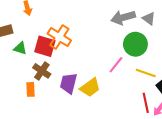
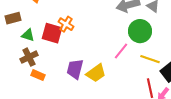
orange cross: (59, 37) -> (66, 24), size x0.7
brown cross: (42, 71) -> (29, 57), moved, turned 30
orange rectangle: (30, 89) -> (38, 75), turned -64

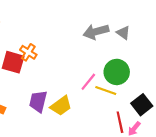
green circle: (140, 31) -> (117, 72), moved
yellow line: (150, 59) -> (106, 91), moved

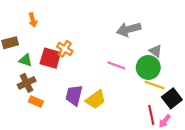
gray triangle: (123, 33) -> (155, 51), moved
pink line: (88, 82) -> (116, 65), moved, turned 72
yellow line: (106, 91) -> (154, 85), moved

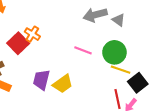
gray triangle: (155, 51) -> (119, 20), moved
red square: (50, 58) -> (18, 43), turned 30

